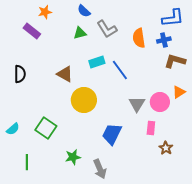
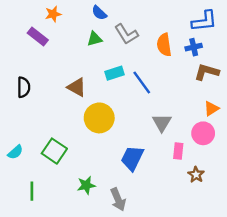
pink circle: (160, 102) -> (203, 133), moved

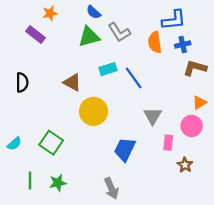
blue L-shape: (204, 21) -> (174, 20), moved
green triangle: (94, 39) -> (89, 37), size x1.5
green star: (86, 185) -> (58, 183), moved

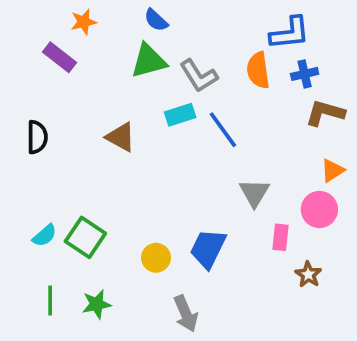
gray L-shape: (119, 32) -> (199, 76), moved
yellow circle: (93, 111) -> (156, 258), moved, size x0.6
cyan semicircle: (14, 144) -> (45, 235), moved

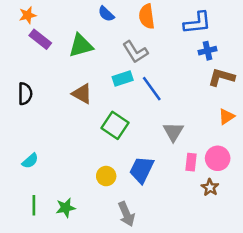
orange star: (84, 22) -> (28, 15), moved
green triangle: (149, 61) -> (81, 46), moved
orange semicircle: (258, 70) -> (147, 16), moved
pink circle: (319, 209) -> (218, 158), moved
green square: (85, 237) -> (115, 125), moved

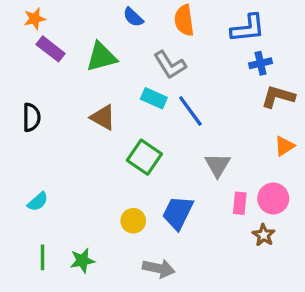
cyan rectangle: (123, 78) -> (154, 98), turned 42
gray arrow: (126, 214) -> (159, 268), turned -55

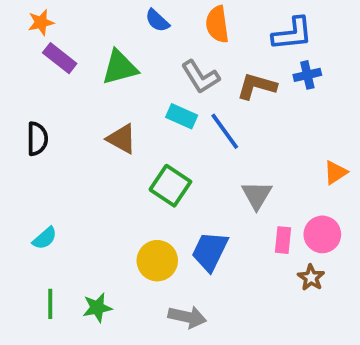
brown L-shape: (278, 97) -> (257, 86), moved
yellow circle: (133, 221) -> (157, 261), size x1.4

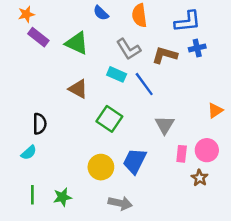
green triangle: (120, 67) -> (77, 43), turned 40
black semicircle: (37, 139) -> (40, 124), moved

